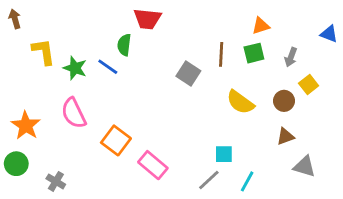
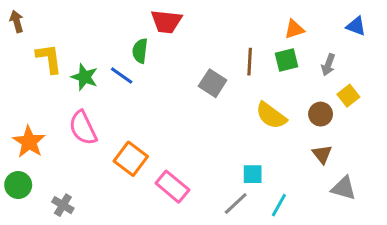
blue triangle: (329, 34) -> (356, 26), moved
brown triangle: (285, 136) -> (322, 154), turned -48

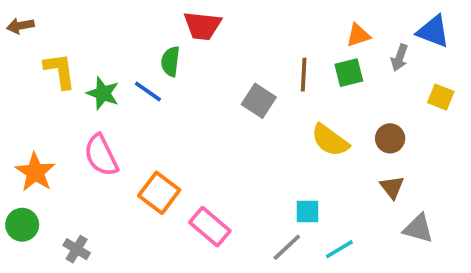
brown arrow: (17, 21) -> (20, 26), turned -85
blue triangle: (356, 26) -> (433, 31), size x1.4
gray arrow: (328, 65) -> (399, 58), moved
yellow square: (348, 96) -> (441, 97), moved, turned -30
cyan line: (279, 205) -> (339, 249), turned 30

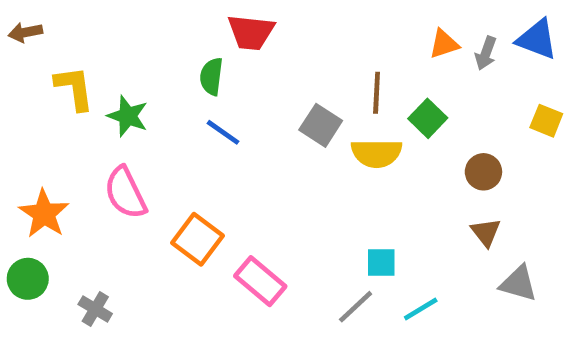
gray arrow: (399, 58) -> (486, 53), moved
green square: (349, 73) -> (428, 118), moved, turned -32
blue line: (148, 91) -> (223, 132), moved
yellow semicircle: (330, 140) -> (377, 153), moved, turned -36

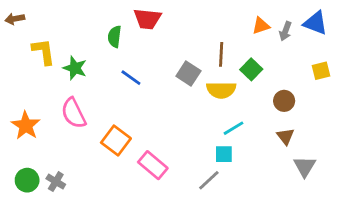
green semicircle: (211, 76) -> (115, 37), moved
yellow square: (546, 121) -> (321, 71), turned -36
green circle: (28, 279) -> (27, 180), moved
gray triangle: (518, 283) -> (305, 166), turned 45
cyan line: (421, 309) -> (233, 128), moved

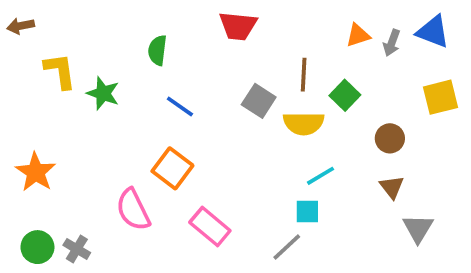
red trapezoid: (147, 19) -> (238, 26), moved
yellow square: (321, 71) -> (440, 97), size x1.4
pink semicircle: (74, 113) -> (133, 210), moved
orange square: (116, 141) -> (172, 168), moved

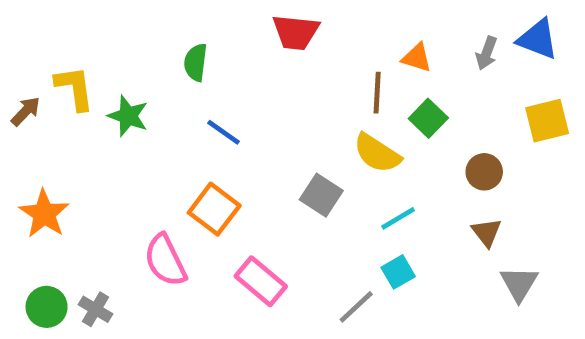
brown arrow: (21, 26) -> (26, 111), moved, turned 145
orange triangle: (358, 35) -> (417, 58), moved, turned 35
gray square: (259, 101) -> (321, 195), moved
yellow semicircle: (304, 123) -> (377, 153), turned 33
cyan square: (307, 211) -> (398, 272), moved, turned -30

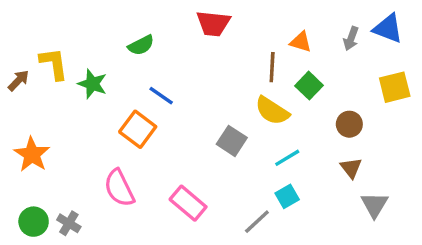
green semicircle: (196, 62) -> (141, 45), turned -124
orange square: (214, 209) -> (138, 129), moved

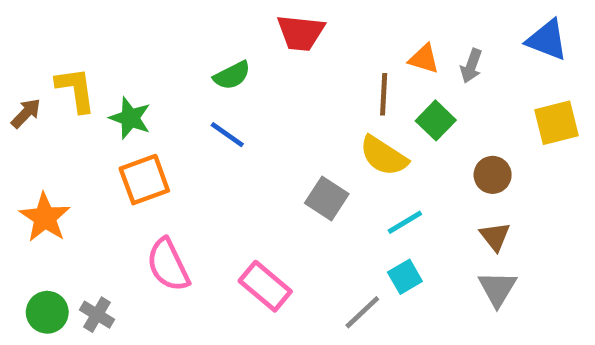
gray arrow: (351, 39) -> (471, 66), moved
green semicircle: (141, 45) -> (232, 75), moved
orange square: (138, 129) -> (144, 180), moved, turned 33
gray triangle: (375, 205) -> (497, 289), moved

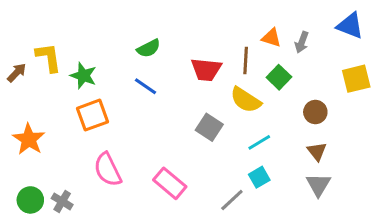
red trapezoid: (301, 33) -> (206, 70), moved

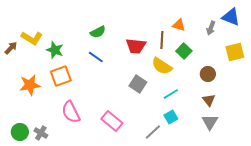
gray arrow: (302, 42) -> (211, 28), moved
yellow L-shape: (49, 57) -> (32, 38), turned 130
orange star: (29, 139) -> (30, 85), moved, turned 30

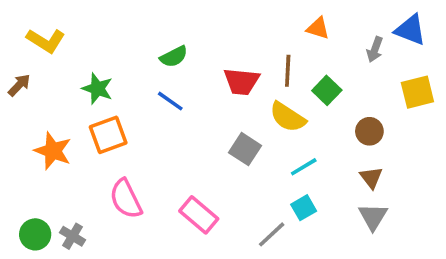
orange triangle: (179, 25) -> (318, 28), moved
yellow L-shape: (32, 38) -> (46, 41), moved
orange star: (30, 85) -> (53, 151), turned 30

